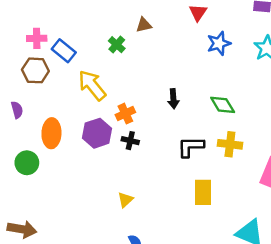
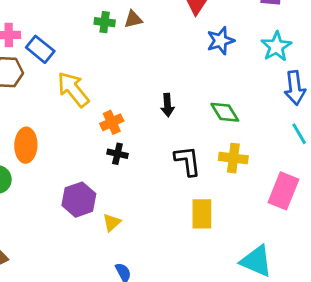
green cross: (117, 45) -> (105, 22), moved, turned -35
purple hexagon: (97, 133) -> (79, 200), moved
black L-shape: (191, 147) -> (188, 161), turned 84

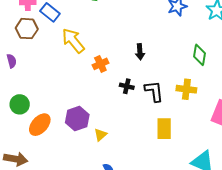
green diamond: (225, 112) -> (200, 55), moved, turned 40
orange ellipse: (26, 145) -> (40, 125), moved, turned 40
black cross: (117, 154) -> (127, 86), moved

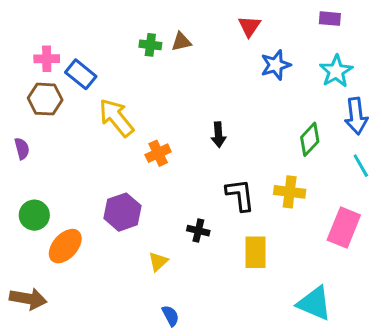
green diamond: (200, 55) -> (310, 139), turned 35
black cross: (127, 86) -> (198, 231), moved
purple hexagon: (77, 119) -> (122, 212), moved

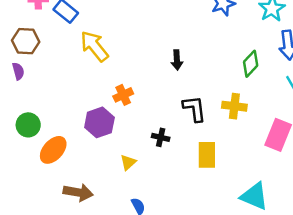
brown hexagon: (45, 99) -> (26, 41), moved
orange cross: (158, 153) -> (123, 95), moved
brown arrow: (28, 299) -> (78, 192), moved

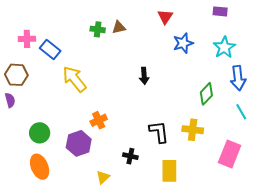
black arrow: (177, 60) -> (144, 76), moved
green circle: (28, 125) -> (40, 133), moved
orange ellipse: (53, 150) -> (40, 167), turned -65

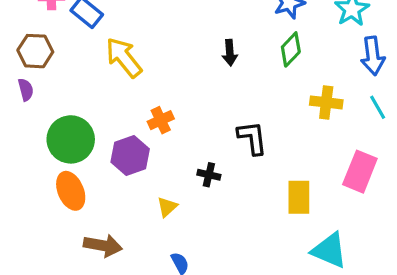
green diamond: (206, 94) -> (291, 49), moved
yellow cross: (193, 130) -> (326, 102), moved
green circle: (40, 133) -> (71, 139), size x1.5
yellow rectangle: (169, 171) -> (299, 197), moved

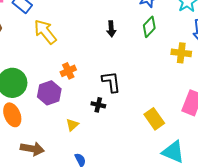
yellow cross: (326, 102) -> (181, 53), moved
black L-shape: (252, 138) -> (111, 82), moved
yellow rectangle: (299, 197) -> (154, 119), turned -35

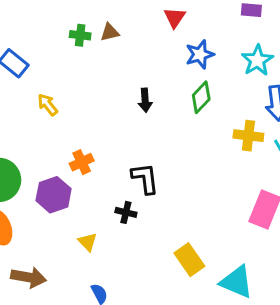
yellow arrow: (45, 32) -> (48, 105), size x0.6
yellow rectangle: (154, 119) -> (189, 260), moved
yellow triangle: (72, 125) -> (88, 242), turned -32

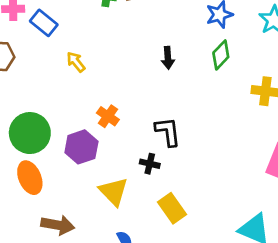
orange cross: (82, 162) -> (108, 116), turned -30
yellow triangle: (88, 242) -> (113, 192), size x1.6
yellow rectangle: (189, 260) -> (172, 208), moved

